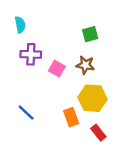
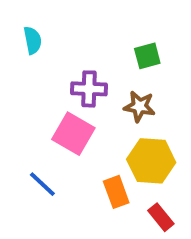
purple cross: (31, 54) -> (89, 89), moved
pink square: (57, 69) -> (73, 134), moved, size x1.5

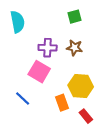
cyan semicircle: (33, 40) -> (17, 22), size x1.5
green square: (147, 56) -> (74, 17), moved
brown star: (140, 106) -> (74, 48), moved

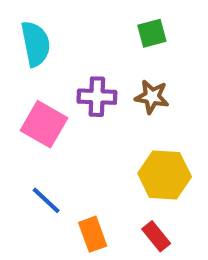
pink square: (39, 72) -> (44, 124), moved
orange rectangle: (62, 103) -> (93, 234), moved
red rectangle: (86, 116) -> (156, 236), moved

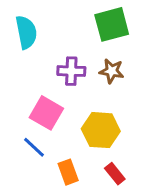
green square: (152, 33) -> (112, 24), size x1.6
pink square: (44, 124) -> (46, 113), moved
yellow hexagon: (165, 175) -> (101, 130), moved

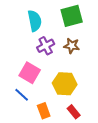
cyan semicircle: (26, 32) -> (35, 21), moved
purple cross: (71, 71) -> (46, 46), turned -30

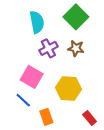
green square: (72, 16) -> (76, 17), turned -30
red rectangle: (74, 112) -> (90, 118), moved

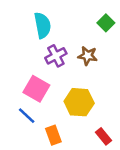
green square: (76, 17) -> (106, 23), moved, size x0.6

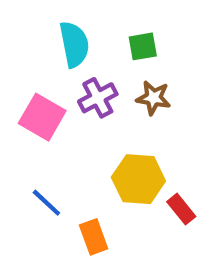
green square: (106, 23) -> (143, 46), moved, turned 35
pink square: (36, 89) -> (42, 117), moved
red rectangle: (103, 136) -> (181, 209), moved

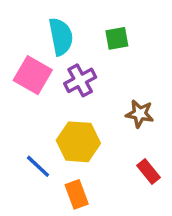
brown star: (153, 98) -> (140, 114), moved
pink square: (42, 117) -> (33, 75), moved
yellow hexagon: (138, 179) -> (78, 142), moved

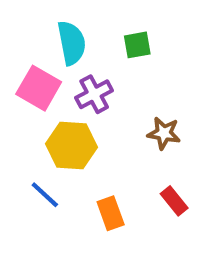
yellow hexagon: (78, 142) -> (72, 146), moved
orange rectangle: (77, 194) -> (111, 213), moved

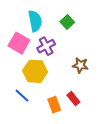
green square: (137, 45) -> (67, 22), turned -32
red rectangle: (174, 201) -> (73, 99), moved

